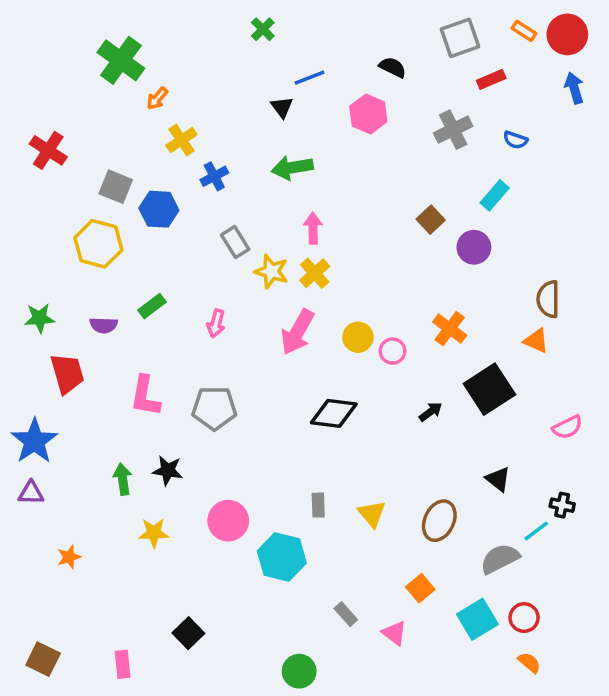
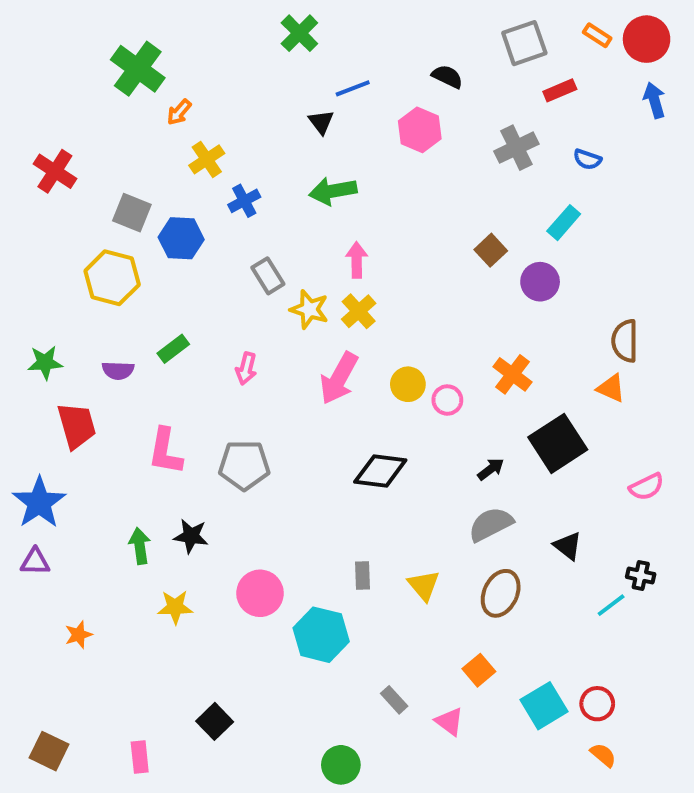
green cross: (263, 29) -> (299, 33), size x1.4
gray semicircle: (500, 559) -> (491, 524), moved

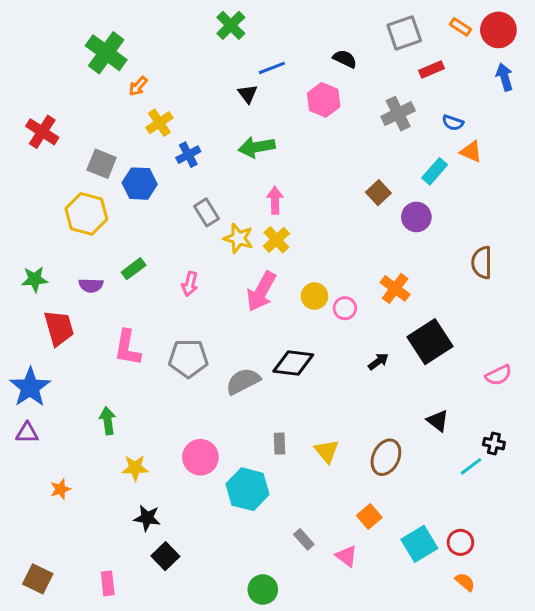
orange triangle: (611, 388) -> (471, 152), moved
gray semicircle: (491, 524) -> (243, 381), moved
black star: (191, 536) -> (147, 518), moved

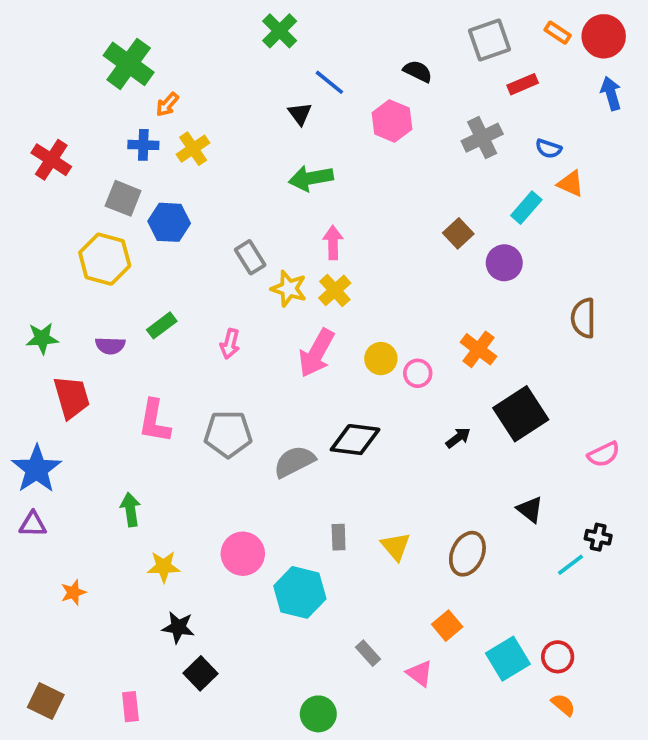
blue line: (272, 68) -> (329, 82), turned 60
blue cross: (188, 155) -> (143, 145), moved, turned 30

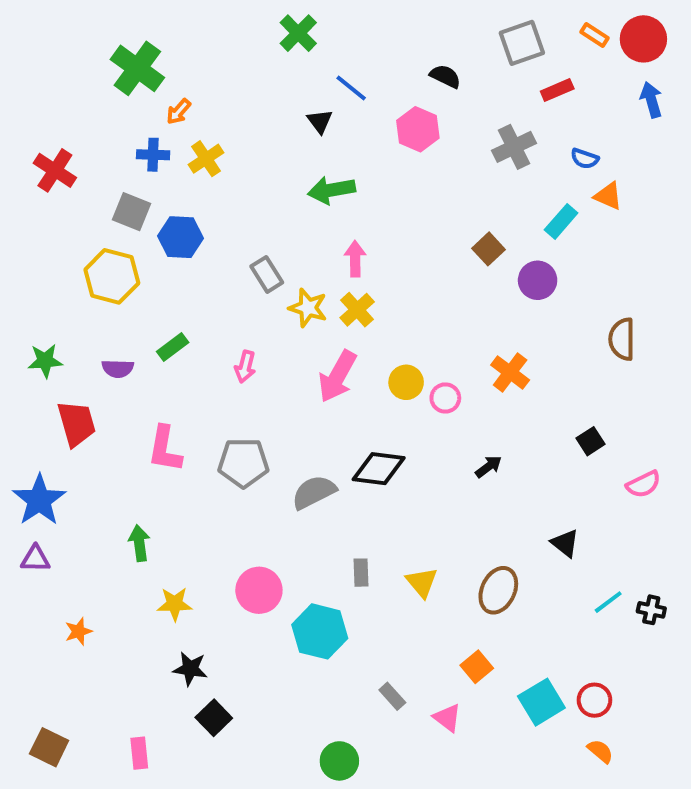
black square: (521, 414) -> (591, 441), moved, size x0.5
black cross: (598, 537) -> (651, 610), moved

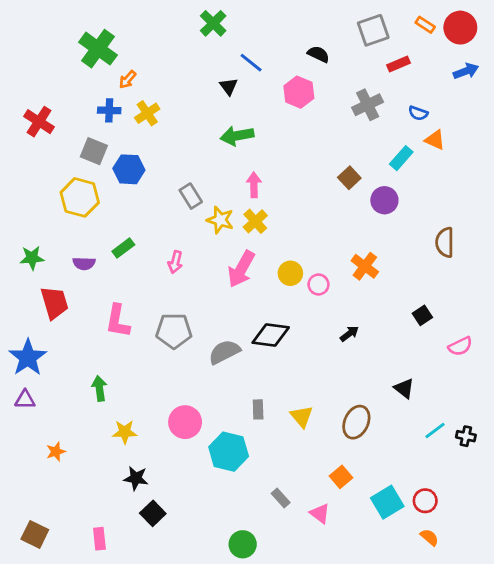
blue arrow: (651, 100) -> (466, 71), turned 85

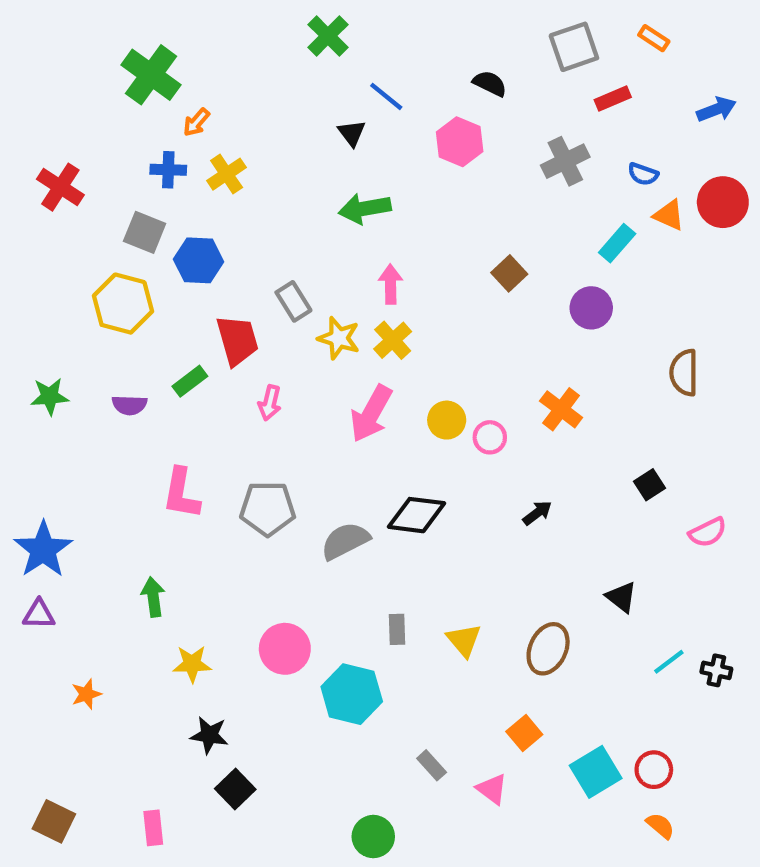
red circle: (460, 28) -> (723, 202), moved
brown square: (349, 178) -> (509, 273), moved
red trapezoid: (54, 303) -> (237, 340), moved

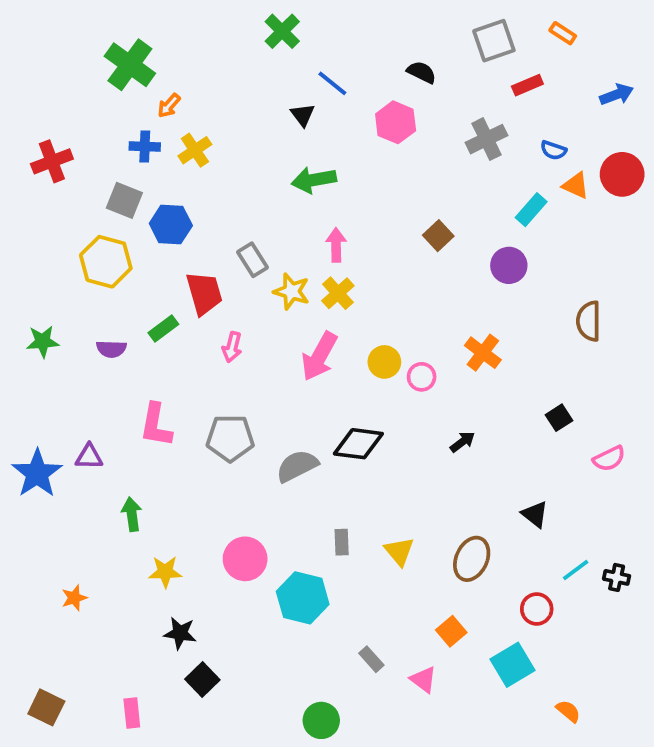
red cross: (60, 187) -> (52, 161), turned 36
purple triangle: (39, 614) -> (89, 457), moved
red circle: (654, 770) -> (537, 609), moved

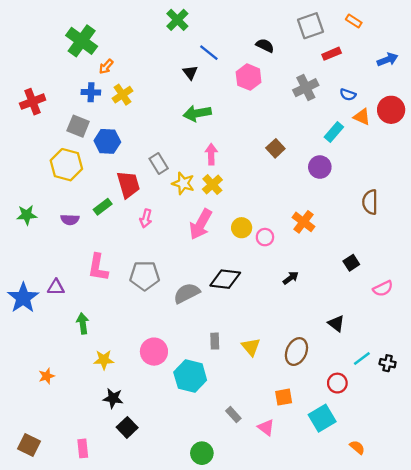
orange square: (451, 631) -> (284, 397), turned 30

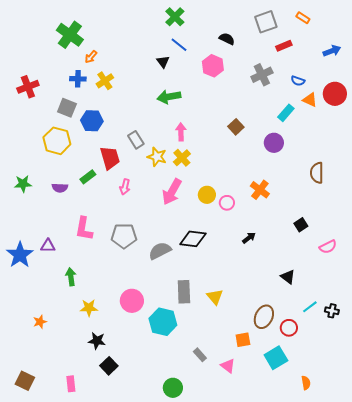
green cross: (177, 20) -> (175, 17), moved
gray rectangle: (215, 341) -> (184, 292), size x1.6
brown ellipse: (296, 352) -> (264, 317), moved
orange semicircle: (357, 447) -> (306, 383), turned 40

